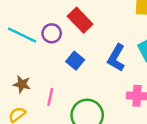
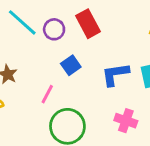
blue L-shape: (116, 58) -> (115, 74), turned 36
pink line: (50, 97) -> (47, 94), moved

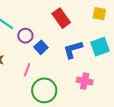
red rectangle: (88, 24) -> (61, 18), moved
purple circle: (54, 29) -> (25, 36), moved

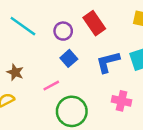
purple circle: (25, 36) -> (63, 31), moved
pink line: (27, 70) -> (51, 86), turned 40

